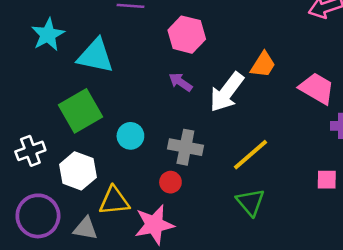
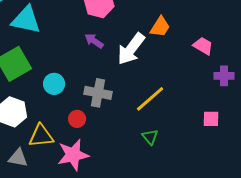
pink trapezoid: (317, 88) -> (203, 46), size x0.7
red circle: (170, 182) -> (77, 119), moved
green triangle: (250, 202) -> (150, 137), size x0.7

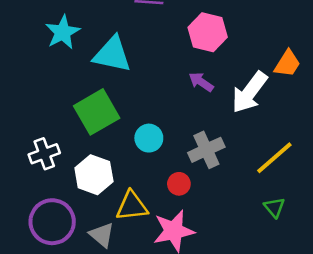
gray cross: (98, 93) -> (206, 150), turned -36
gray triangle: (18, 158) -> (102, 235), turned 30

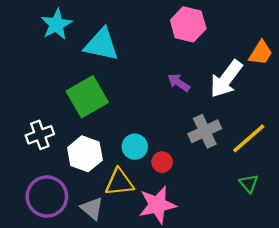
purple arrow: (201, 82) -> (179, 83), moved
cyan circle: (149, 138) -> (135, 147), moved
gray cross: (206, 150) -> (205, 131), moved

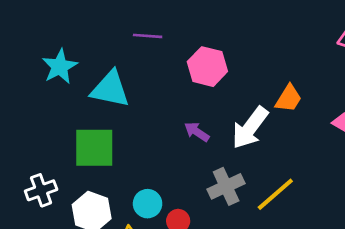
green square: (87, 97) -> (94, 148), turned 30

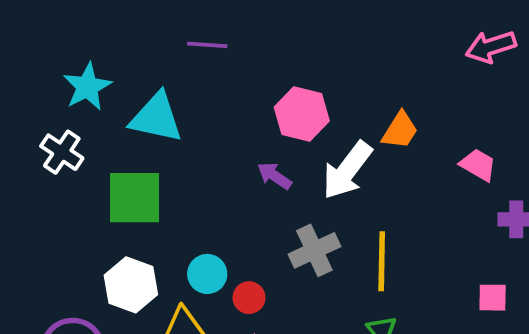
pink hexagon: (207, 67) -> (302, 114), moved
white cross: (41, 190) -> (62, 152), moved, turned -36
yellow line: (275, 194) -> (382, 261), turned -48

